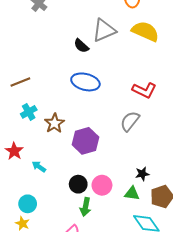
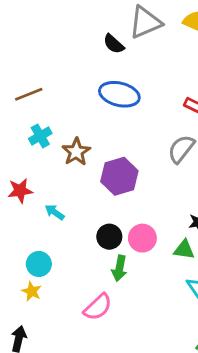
red star: (14, 151) -> (20, 191), turned 30

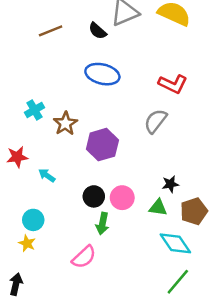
brown line: (29, 94) -> (51, 31), moved

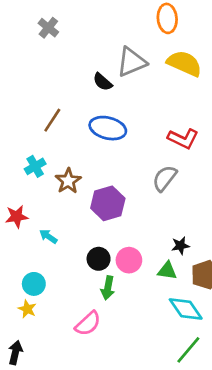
brown line: (51, 31) -> (52, 120), moved, turned -35

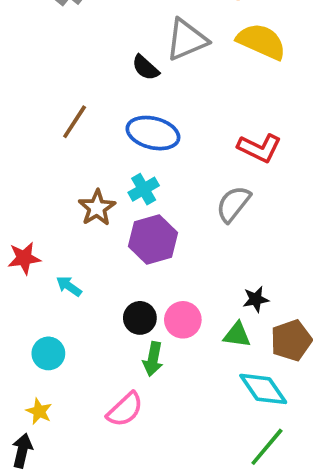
cyan cross: (35, 166) -> (144, 189), moved
yellow star: (27, 309) -> (39, 411), moved

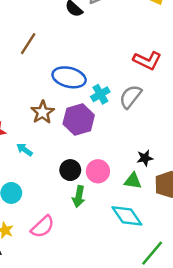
blue ellipse: (153, 133) -> (69, 77), moved
cyan cross: (144, 189) -> (100, 94), moved
brown star: (97, 208) -> (43, 112), moved
cyan diamond: (263, 389) -> (127, 216), moved
pink semicircle: (125, 409) -> (43, 227), moved

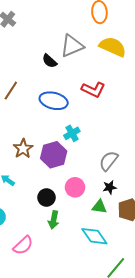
red L-shape: (147, 60) -> (93, 90), moved
blue ellipse: (69, 77) -> (54, 101), moved
gray semicircle: (130, 97) -> (109, 161), moved
pink circle: (98, 171) -> (75, 187), moved

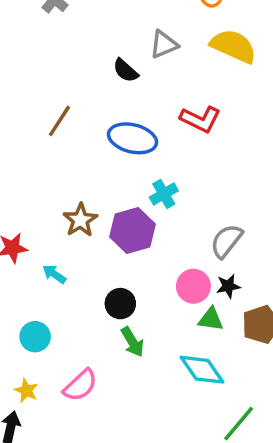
gray triangle: (72, 46) -> (164, 44), size x0.7
pink circle: (75, 187) -> (193, 286), moved
green arrow: (54, 220) -> (133, 342), turned -42

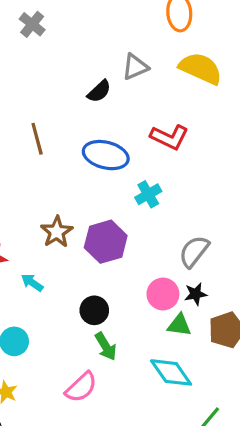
black semicircle: (126, 70) -> (99, 91), turned -85
brown line: (59, 121) -> (37, 139), turned -48
cyan cross: (164, 194) -> (148, 194), moved
pink semicircle: (80, 385) -> (81, 387), moved

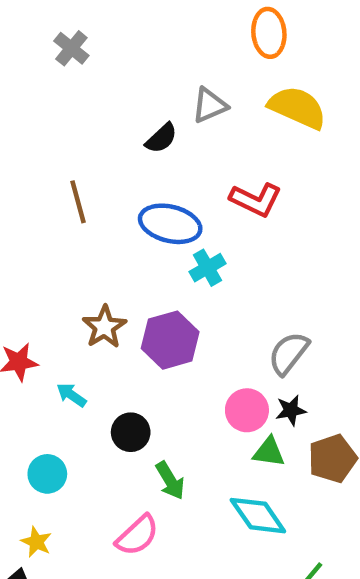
cyan cross: (148, 194) -> (207, 268), moved
black circle: (94, 310) -> (131, 432), moved

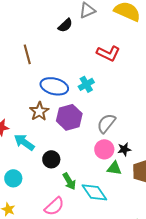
blue ellipse: (170, 224) -> (54, 86), moved
gray semicircle: (289, 353) -> (106, 123), moved
cyan arrow: (71, 395) -> (24, 142), size x1.5
cyan diamond: (258, 516) -> (94, 192), moved

